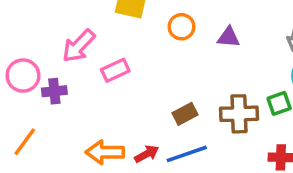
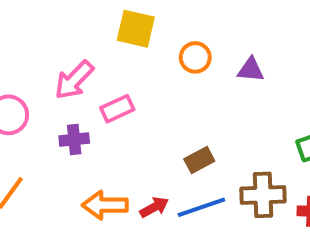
purple cross: (54, 91) -> (74, 140), moved
brown cross: (239, 114) -> (263, 195), moved

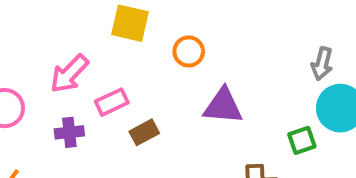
purple triangle: (251, 70) -> (223, 106), moved, size x1.5
brown rectangle: (199, 160) -> (144, 132), moved

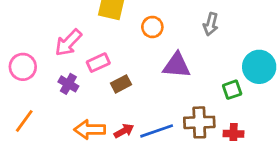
gray arrow: (322, 64) -> (211, 24), moved
purple cross: (69, 132) -> (68, 84), turned 36

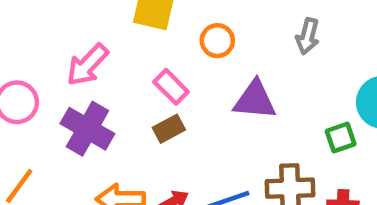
pink rectangle: (98, 63) -> (171, 87), moved, turned 70
purple cross: (68, 84) -> (87, 129), size x1.6

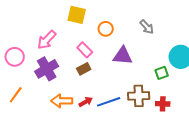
gray arrow: (308, 36) -> (147, 27), turned -56
purple cross: (87, 129) -> (47, 69), turned 30

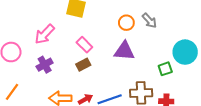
orange circle: (106, 29) -> (126, 23), moved
purple cross: (47, 69) -> (45, 65), size x0.7

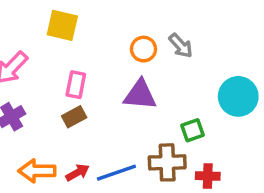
pink rectangle: (84, 45) -> (76, 85), turned 56
green square: (165, 69) -> (193, 130), moved

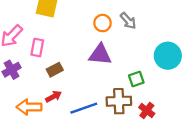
pink rectangle: (76, 85) -> (37, 48), moved
red arrow: (78, 173) -> (54, 96), moved
red cross: (208, 176) -> (147, 110), turned 35

